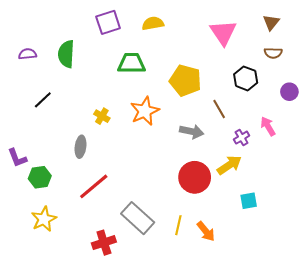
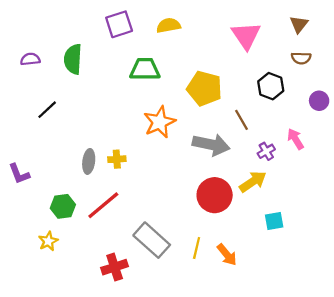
yellow cross: (102, 116) -> (117, 159), moved, turned -35
gray arrow: (192, 131) -> (211, 145), size x1.4
green hexagon: (40, 177) -> (63, 206), moved
yellow star: (44, 219) -> (48, 241), size x0.7

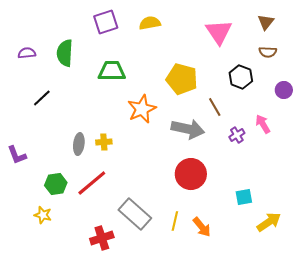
green trapezoid: (145, 69) -> (112, 71), moved
yellow arrow: (253, 182) -> (269, 222), moved
yellow star: (48, 241) -> (43, 215), turned -30

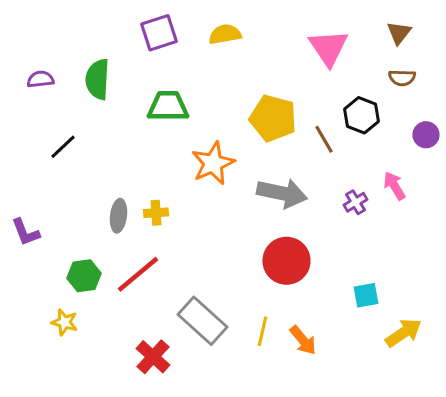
brown line: (215, 107) -> (324, 139), moved
red cross: (102, 238) -> (153, 357), turned -30

